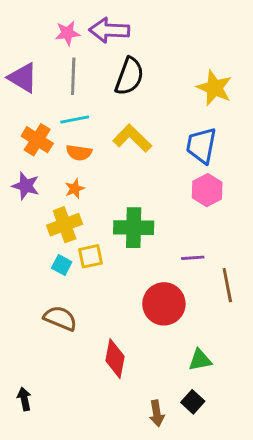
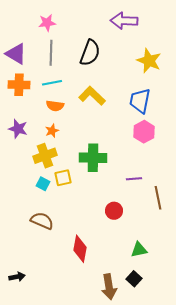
purple arrow: (109, 30) -> (124, 21), moved
orange cross: (37, 140) -> (19, 85), moved, turned -30
red circle: (164, 304) -> (114, 211), size x0.6
black arrow: (24, 399) -> (17, 277), turned 91
brown arrow: (157, 413) -> (109, 287), size x1.4

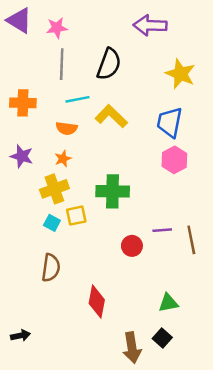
purple triangle: (16, 54) -> (19, 20), moved
cyan line: (52, 83) -> (77, 99), moved
purple line: (134, 179) -> (162, 230), moved
red circle: (114, 211) -> (132, 246), moved
brown semicircle: (42, 221) -> (51, 268), turned 75

